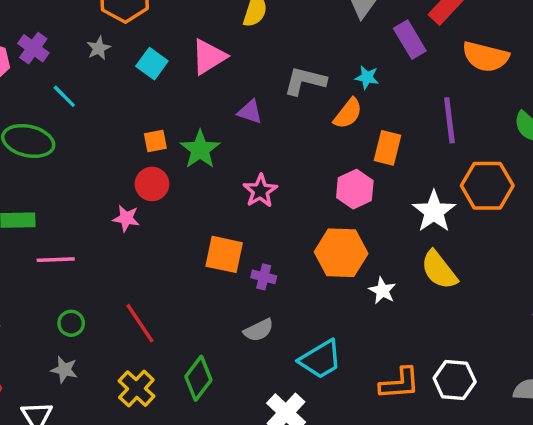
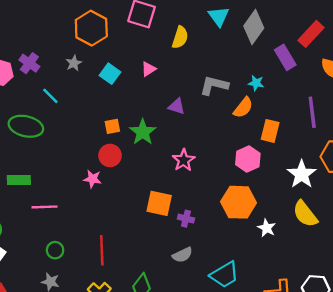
pink triangle: (209, 57) -> (149, 69), size x0.6
red line: (140, 323) -> (102, 250), turned 32

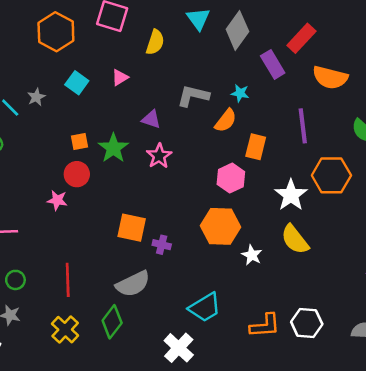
gray star: (74, 63) -> (36, 97), moved
pink star: (184, 160) -> (159, 156), moved
gray semicircle: (182, 255) -> (133, 284), moved, size x1.5

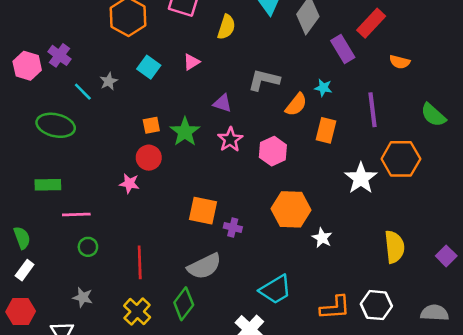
orange semicircle: (330, 78) -> (400, 62), size x0.6
cyan star: (240, 93) -> (323, 88), moved
pink hexagon: (231, 178) -> (273, 151), moved
yellow semicircle: (295, 239) -> (394, 247), moved, turned -148
green circle: (15, 280) -> (88, 247), moved

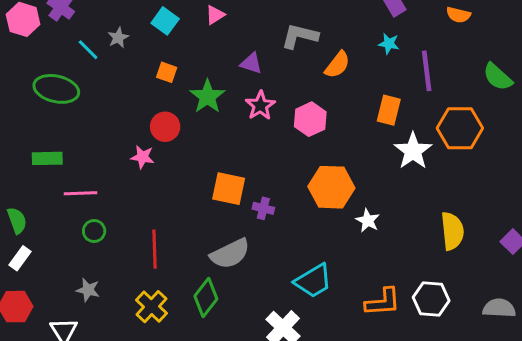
cyan star: (323, 88) -> (389, 44), moved
orange square: (151, 125) -> (167, 72), moved, turned 30
orange rectangle: (326, 130) -> (389, 110), moved

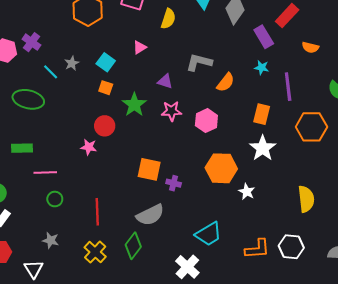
cyan square: (165, 21) -> (106, 62), moved
pink star: (260, 106) -> (171, 111), turned 30
white star: (413, 151) -> (263, 148), moved

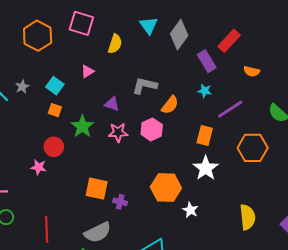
purple line: (288, 87) -> (230, 109), turned 64
pink hexagon: (206, 121) -> (152, 129), moved

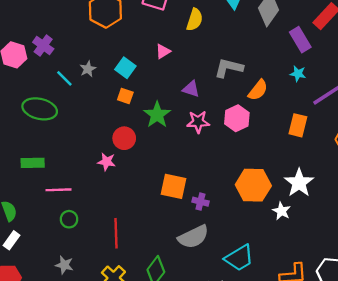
white star: (206, 168) -> (299, 183), moved
gray semicircle: (98, 232) -> (193, 237), moved

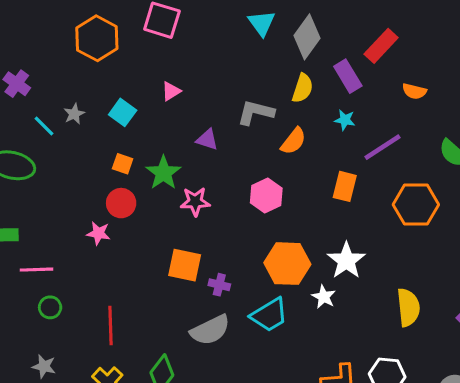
yellow semicircle: (195, 20) -> (302, 88), moved
orange square: (125, 96) -> (123, 164), moved
pink hexagon: (237, 118) -> (266, 196), moved
pink star: (198, 122) -> (195, 202), moved
cyan trapezoid: (239, 258) -> (269, 315), moved

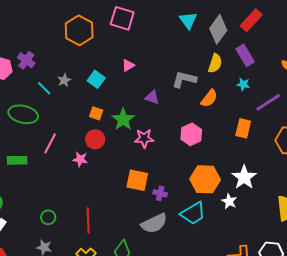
red rectangle: (381, 46) -> (251, 20), moved
pink line: (36, 270) -> (50, 143), moved, turned -60
green circle: (50, 307) -> (48, 217), moved

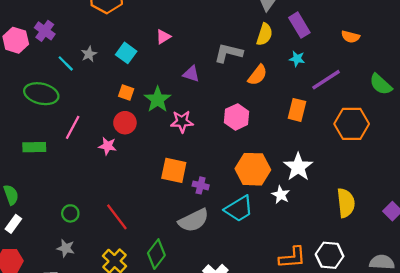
red line: (88, 220) -> (117, 217), turned -35

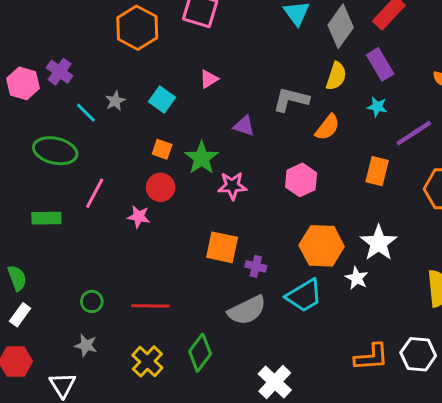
red line: (117, 217) -> (150, 306), turned -52

